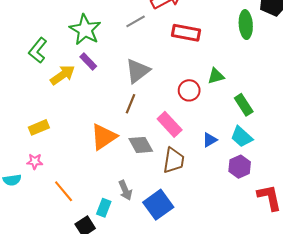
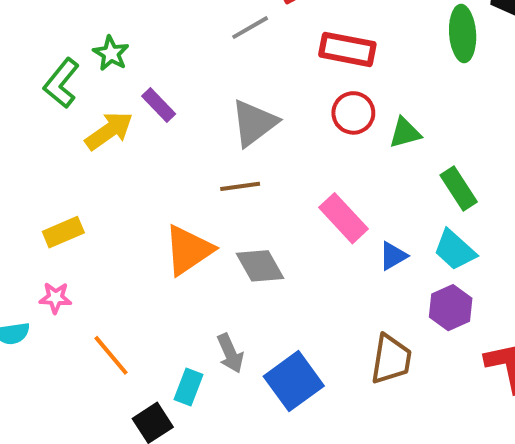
green star: (85, 30) -> (111, 53), moved, size x0.6
red circle: (189, 90) -> (353, 113), moved
brown line: (130, 104) -> (240, 186), turned 60
pink rectangle: (170, 124) -> (343, 218), moved
brown trapezoid: (174, 160) -> (391, 359), moved

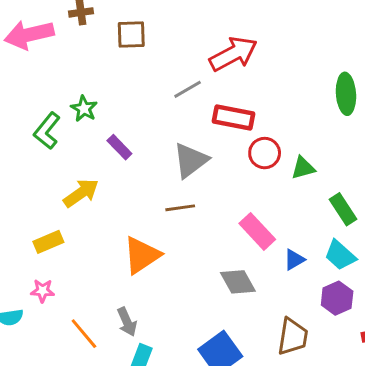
red rectangle: (347, 49) -> (233, 117), moved
yellow arrow: (109, 131) -> (81, 193), moved
gray diamond: (260, 266) -> (238, 282), moved
gray arrow: (230, 353) -> (127, 322), moved

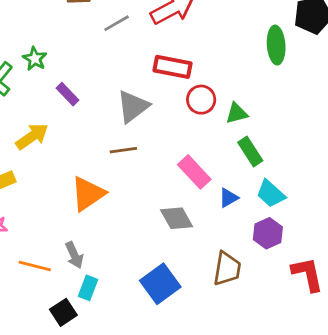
gray line: (188, 89) -> (117, 23), moved
green rectangle: (343, 209) -> (250, 151), moved
orange line: (84, 334) -> (35, 266), turned -36

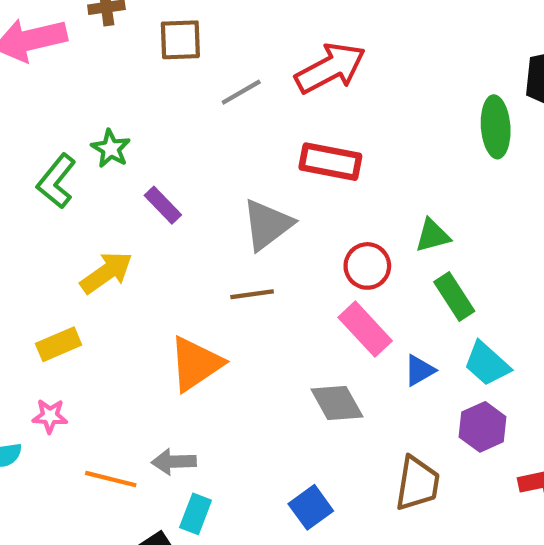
red circle: (201, 100) -> (367, 266), moved
gray arrow: (74, 255) -> (174, 462), turned 112
blue square: (160, 284) -> (311, 507), size x0.7

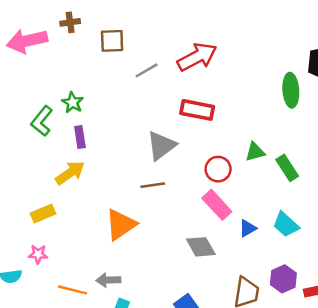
purple rectangle: (163, 205) -> (80, 137), moved, turned 35
green rectangle: (454, 296) -> (287, 168), moved
purple hexagon: (483, 427) -> (283, 279), moved

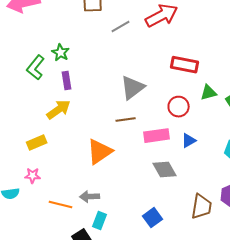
red rectangle: (197, 110) -> (185, 65), moved
pink rectangle: (217, 205) -> (157, 136), moved, turned -55
blue triangle: (248, 228) -> (189, 141), moved

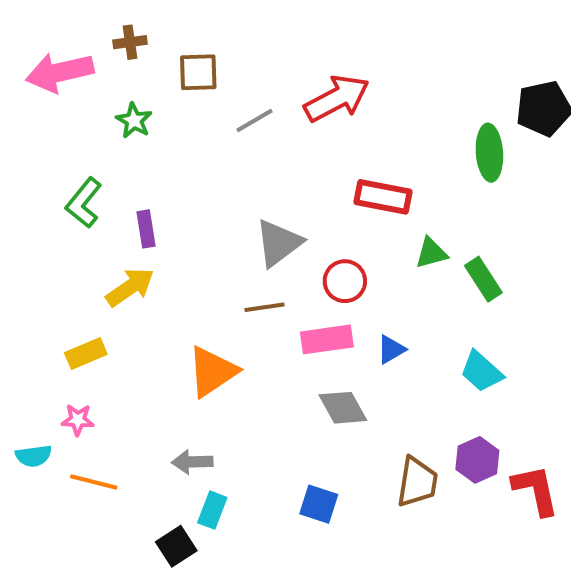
green star: (61, 53) -> (134, 120), moved
red circle: (179, 107) -> (345, 281), moved
orange line: (61, 205) -> (94, 482), moved
blue square: (153, 218) -> (319, 504), turned -36

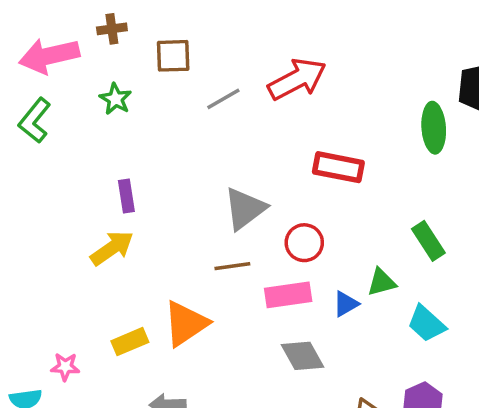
green L-shape: (84, 203) -> (35, 120), moved
green triangle: (431, 253) -> (382, 282), moved
yellow rectangle: (86, 353) -> (130, 342), moved

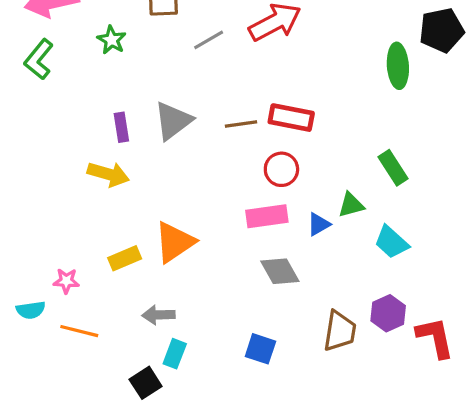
red rectangle: (338, 167) -> (291, 118), moved
gray triangle: (245, 209) -> (173, 121), moved
yellow arrow: (112, 248) -> (108, 174), turned 51
brown line: (232, 266) -> (241, 124), moved

